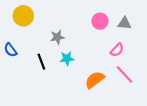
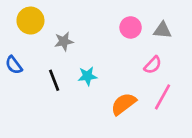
gray star: (57, 37) -> (64, 41), moved
pink line: (124, 74) -> (163, 97), turned 72

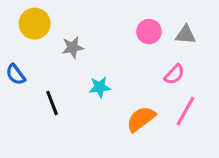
black line: (54, 80) -> (52, 103), moved

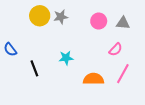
yellow circle: (35, 24) -> (40, 16), moved
gray star: (73, 47) -> (61, 17), moved
orange semicircle: (141, 119) -> (93, 79), turned 36

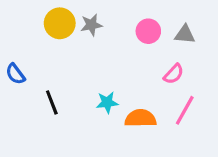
cyan star: (66, 58) -> (107, 102), moved

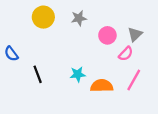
gray star: (91, 25) -> (79, 18), moved
pink circle: (148, 31) -> (107, 35), moved
gray triangle: (185, 34) -> (135, 34), moved, turned -49

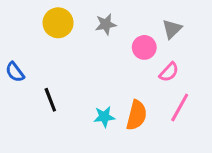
gray triangle: (135, 34) -> (172, 29), moved
cyan star: (78, 74) -> (104, 117), moved
orange semicircle: (102, 86) -> (137, 115), turned 105

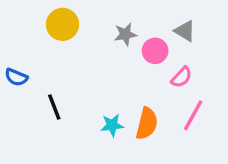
gray star: (106, 24) -> (125, 34), moved
gray triangle: (172, 29) -> (185, 31), turned -45
blue semicircle: (15, 72) -> (16, 77), turned -30

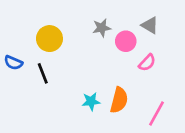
yellow circle: (63, 24) -> (49, 39), moved
black line: (54, 107) -> (43, 73), moved
pink line: (193, 115) -> (157, 113), moved

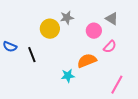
gray star: (102, 28) -> (67, 18), moved
yellow circle: (49, 39) -> (50, 29), moved
orange semicircle: (119, 100) -> (87, 61), moved, turned -126

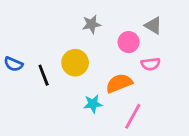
yellow circle: (50, 29) -> (75, 63), moved
pink semicircle: (110, 47) -> (151, 64), turned 40
pink line: (117, 85) -> (133, 116), moved

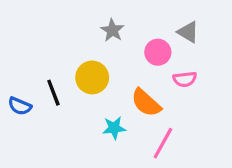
gray star: (92, 24) -> (112, 30), turned -30
blue semicircle: (13, 64) -> (20, 106), moved
orange semicircle: (119, 83) -> (146, 103), turned -116

